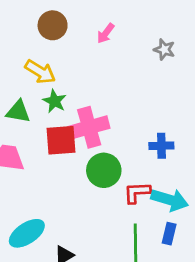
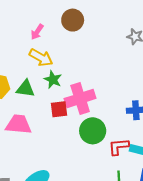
brown circle: (53, 25) -> (73, 20), moved
pink arrow: (106, 33) -> (37, 32), moved
red square: (61, 140) -> (59, 109), size x0.7

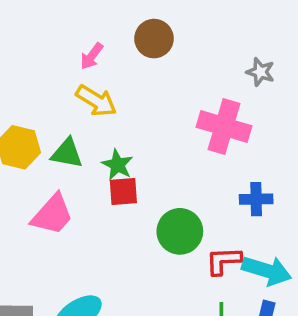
green star: (53, 80) -> (117, 165), moved
pink cross: (80, 98) -> (224, 127), moved, turned 32
pink trapezoid: (19, 124) -> (52, 215), turned 124

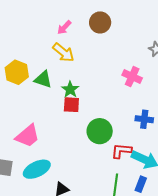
pink cross: (224, 127) -> (132, 77), size x0.7
pink trapezoid: (52, 215) -> (28, 136), moved

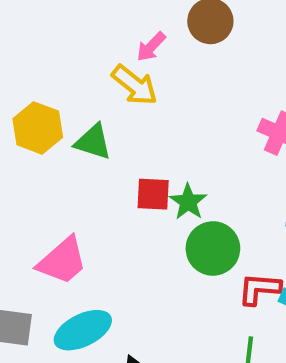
pink arrow: (64, 27) -> (151, 47), moved
green star: (70, 89) -> (188, 202), moved

